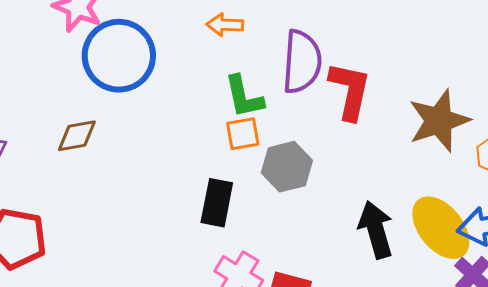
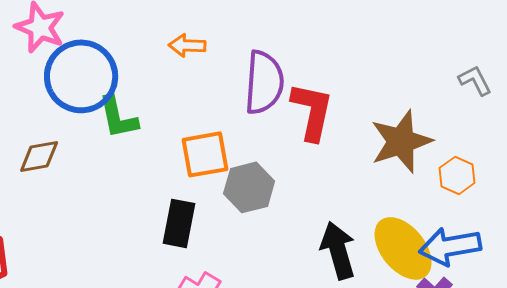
green L-shape: (244, 97) -> (118, 117), moved
orange square: (243, 134) -> (205, 154), size x1.4

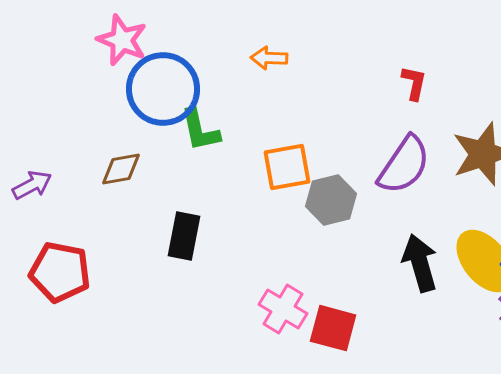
purple semicircle: (264, 82) -> (404, 165), moved, turned 30
red L-shape: (312, 111) -> (414, 83), moved, size x0.6
black rectangle: (179, 223) -> (184, 236), moved

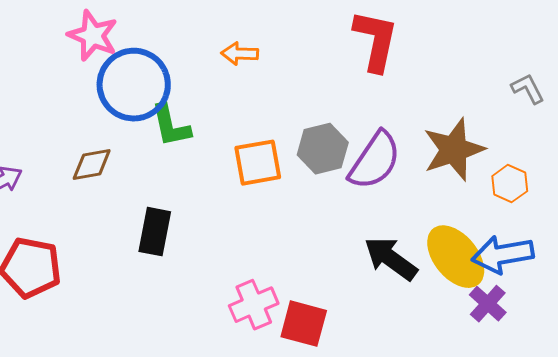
red L-shape: (414, 83) -> (376, 41), moved, size x1.8
gray hexagon: (331, 200) -> (323, 149), moved
black arrow: (420, 263) -> (391, 259), turned -38
pink cross: (283, 309) -> (254, 305), turned 36

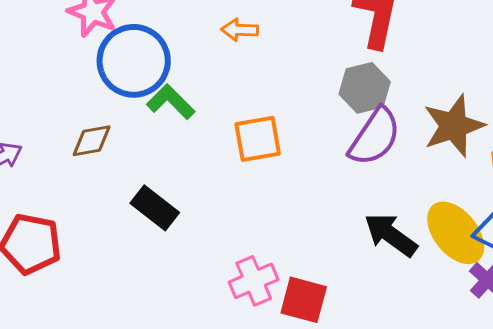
green L-shape: (171, 126) -> (171, 102), turned 147
gray hexagon: (323, 149) -> (365, 88), moved
black rectangle: (155, 232) -> (155, 208), turned -63

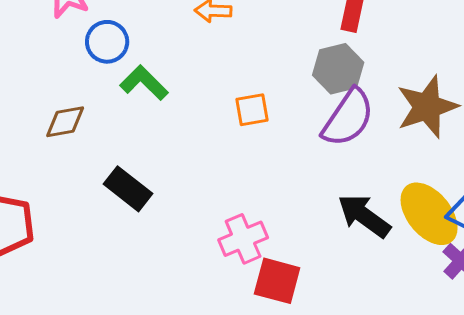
blue circle: (134, 61) -> (107, 42), size x0.6
orange square: (258, 139) -> (252, 110), moved, size x0.7
pink cross: (254, 281) -> (243, 239), moved

